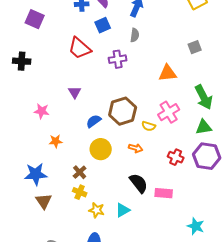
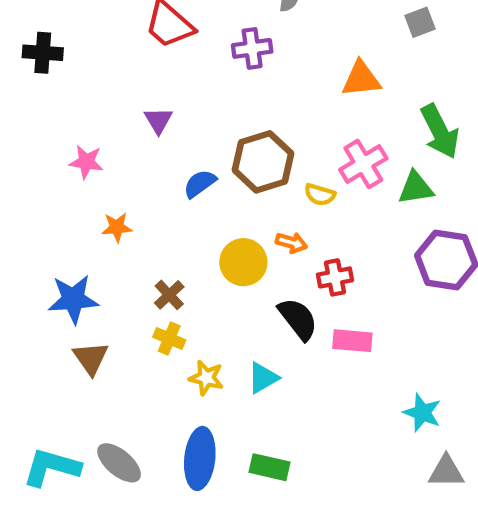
green triangle: (204, 127) -> (416, 188), moved
yellow circle: (101, 149) -> (243, 262), moved
red cross: (176, 157) -> (335, 277), moved, turned -35

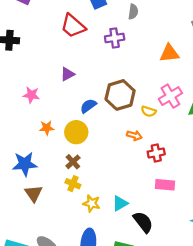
purple triangle: (158, 120) -> (67, 74), turned 32
yellow circle: (243, 262) -> (76, 132), moved
black semicircle: (298, 319) -> (143, 222), moved

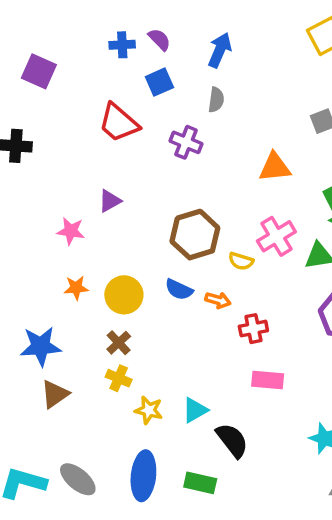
purple cross: (115, 38) -> (186, 142), turned 30
pink star: (31, 95) -> (71, 231), moved
blue semicircle: (88, 106) -> (179, 290), moved, turned -119
brown triangle: (34, 194) -> (55, 394), turned 30

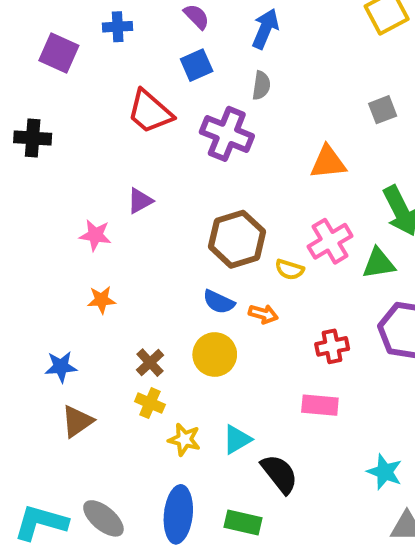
blue cross: (122, 45) -> (118, 27), moved
purple cross: (186, 142) -> (227, 134), size x1.4
yellow circle: (124, 295) -> (215, 355), moved
red cross: (253, 329) -> (332, 346), moved
blue star: (41, 346) -> (61, 367), size x0.7

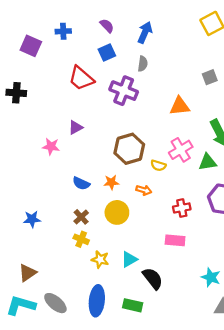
orange star: (101, 300) -> (111, 182), moved
blue semicircle: (219, 302) -> (81, 183), moved
brown triangle: (77, 421) -> (27, 273), moved

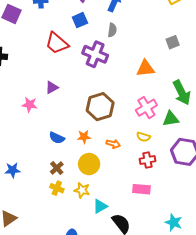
yellow semicircle: (158, 165) -> (143, 137), moved
yellow star: (100, 259) -> (82, 190), moved

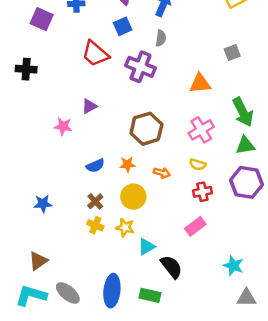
green triangle: (171, 119) -> (245, 145), moved
blue semicircle: (57, 138) -> (95, 166), turned -49
pink rectangle: (141, 189) -> (195, 226), turned -42

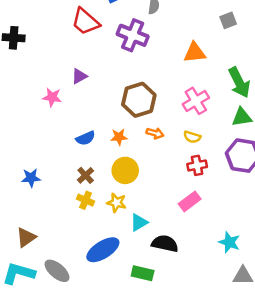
orange arrow: (162, 173) -> (155, 133), moved
black semicircle: (171, 267) -> (165, 244), turned -40
blue ellipse: (112, 291) -> (103, 250), moved, turned 52

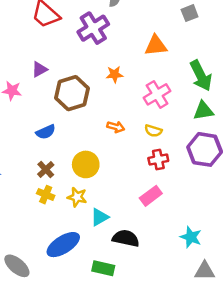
purple cross: (133, 35) -> (93, 28), turned 36
brown hexagon: (139, 100) -> (72, 93), moved
orange star: (119, 137) -> (115, 74), moved

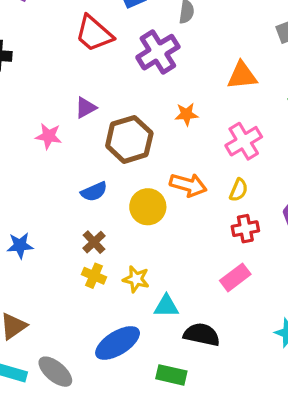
orange arrow: (116, 127) -> (188, 185), size x1.5
yellow semicircle: (153, 131) -> (239, 190), turned -84
yellow circle: (86, 164) -> (148, 207), moved
cyan triangle: (100, 217) -> (166, 306), turned 30

